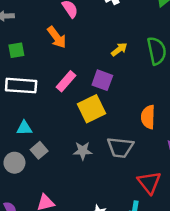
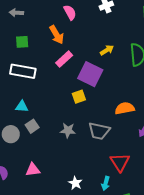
purple square: (102, 80) -> (90, 74), size x1.4
pink rectangle: (66, 81) -> (64, 59), moved
yellow square: (92, 109) -> (79, 97), size x0.6
orange semicircle: (148, 117) -> (125, 108), turned 72

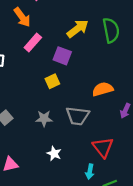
yellow arrow: (107, 50) -> (78, 29), size x1.5
purple square: (90, 74) -> (62, 56), size x0.7
white star: (75, 183) -> (54, 154), moved

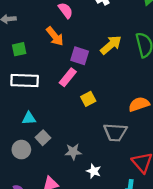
pink rectangle: (33, 42) -> (68, 77), moved
purple square: (62, 56) -> (80, 56), moved
gray star: (44, 119) -> (73, 152), moved

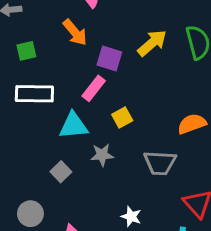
cyan triangle: (29, 118) -> (73, 126), moved, size x1.5
gray circle: (21, 150) -> (30, 214), moved
gray star: (73, 152) -> (102, 155), moved

